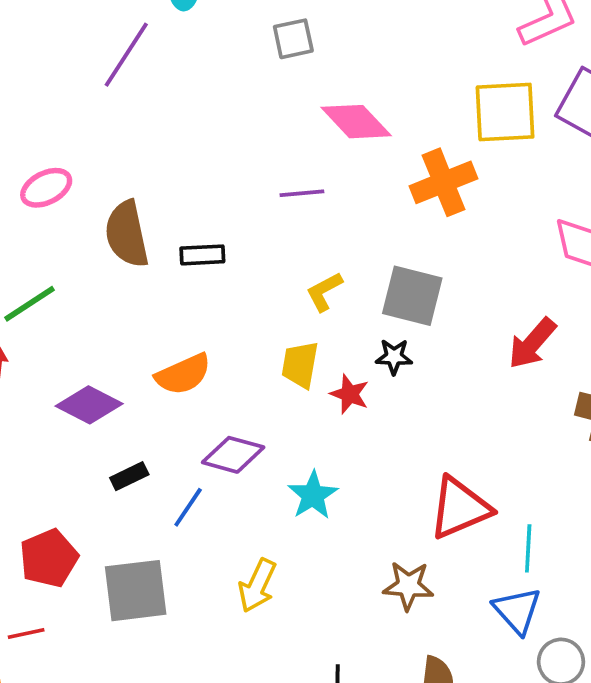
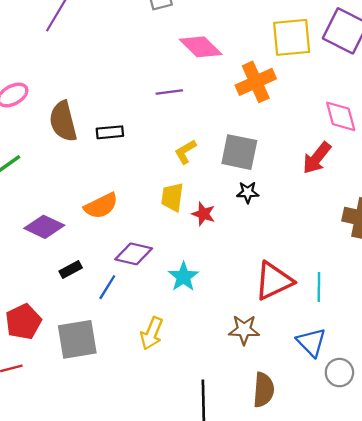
red arrow: (532, 343) -> (317, 158), moved
black star: (394, 357) -> (248, 192), moved
cyan line: (528, 548) -> (319, 287), moved

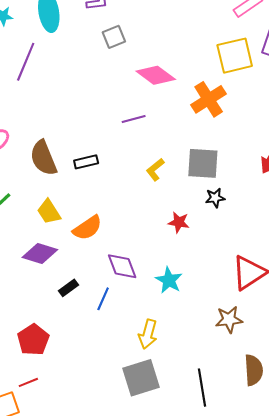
yellow trapezoid: (172, 197) -> (49, 212), moved, turned -32
purple diamond: (134, 254) -> (122, 266), turned 64
gray square: (77, 339) -> (141, 378), moved

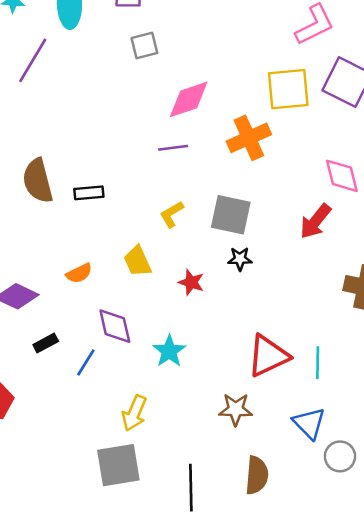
pink diamond: (156, 75) -> (189, 99), turned -63
purple line: (134, 119) -> (173, 148), moved
yellow trapezoid: (49, 212) -> (138, 261), moved
orange semicircle: (87, 228) -> (79, 273), size x0.7

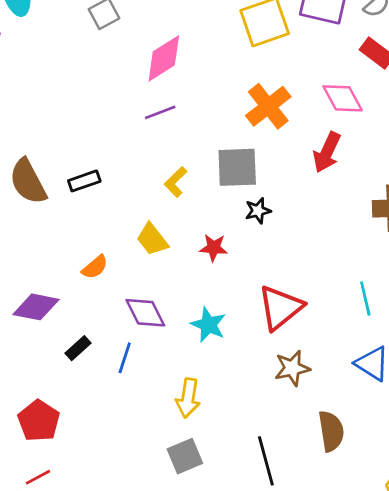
orange cross: (249, 138) -> (268, 106), moved
red triangle: (268, 356) -> (280, 308), moved
gray square: (118, 465) -> (185, 456), size x0.7

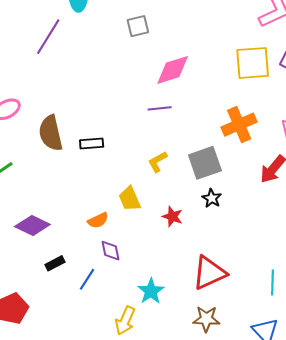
gray square: (237, 167) -> (205, 163), turned -32
black star: (258, 211) -> (212, 198), turned 30
orange semicircle: (95, 267) -> (98, 220), moved
purple diamond: (145, 313) -> (111, 251), size x0.7
cyan star: (208, 325) -> (151, 291), moved

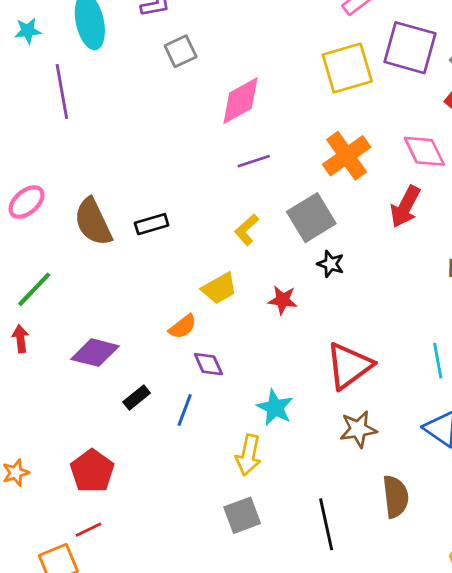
purple line: (48, 37) -> (62, 91), turned -30
purple line: (160, 108) -> (254, 161), moved
yellow trapezoid: (130, 199) -> (219, 288), turned -84

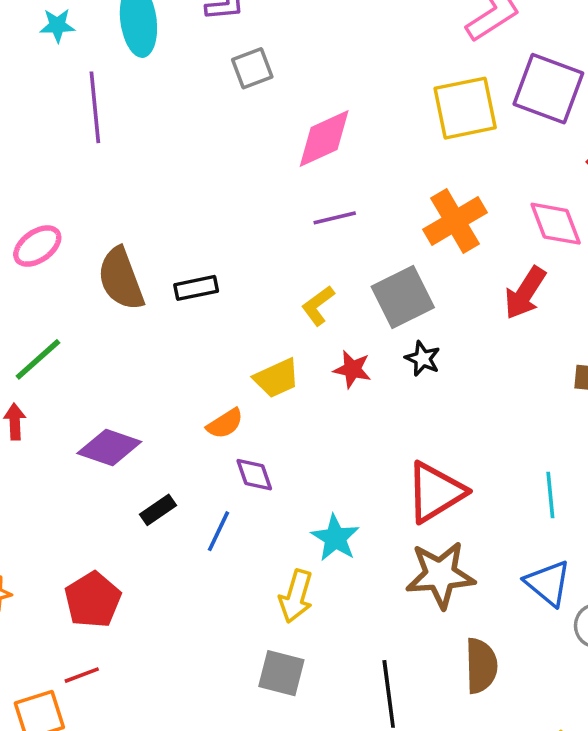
red star: (283, 300) -> (352, 369), moved
brown star: (358, 429) -> (440, 575), size x1.4
gray square: (242, 515) -> (281, 673), turned 30

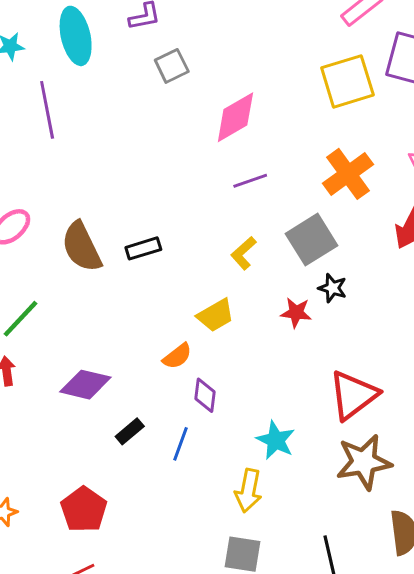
red star: (352, 369) -> (296, 313), moved
purple diamond: (254, 475) -> (205, 395), turned 32

